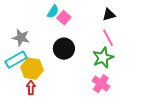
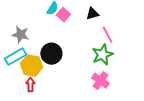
black triangle: (109, 15) -> (92, 14), moved
black circle: (64, 49) -> (51, 54), moved

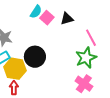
black triangle: (92, 14) -> (67, 19), moved

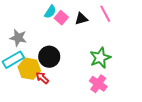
pink line: (91, 38) -> (105, 14), moved
red arrow: (14, 88) -> (42, 78), moved, turned -48

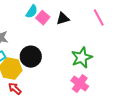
pink line: (105, 14) -> (99, 18), moved
red arrow: (42, 78) -> (15, 89), moved

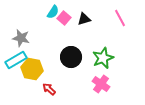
black circle: (31, 57) -> (71, 57), moved
red arrow: (15, 89) -> (49, 89), moved

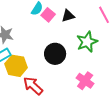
green star: (103, 58) -> (87, 42), moved
red arrow: (49, 89) -> (33, 86), size x1.5

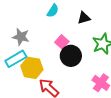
pink square: (48, 15) -> (62, 42), moved

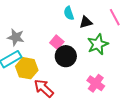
cyan semicircle: (53, 11) -> (69, 13), moved, turned 128
black triangle: (84, 18) -> (86, 22), moved

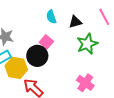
cyan semicircle: (69, 13) -> (51, 17), moved
black circle: (66, 56) -> (37, 56), moved

